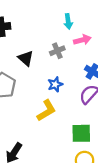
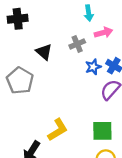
blue star: (55, 84) -> (93, 67), moved
yellow L-shape: (46, 111) -> (58, 130), moved

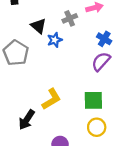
blue star: (93, 67) -> (55, 40), moved

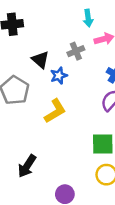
yellow L-shape: (51, 99) -> (55, 111), moved

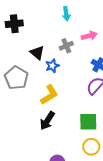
cyan arrow: (88, 18) -> (66, 14), moved
black arrow: (27, 166) -> (47, 121), moved

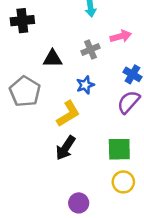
black triangle: (37, 53) -> (52, 59), turned -42
blue star: (52, 66) -> (85, 85), moved

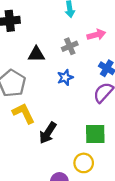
yellow L-shape: (68, 114) -> (24, 113), moved, turned -85
yellow circle: (123, 182) -> (84, 163), moved

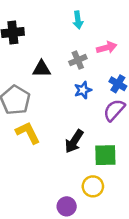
blue star: (65, 77) -> (83, 90), moved
black arrow: (48, 133) -> (74, 141), moved

